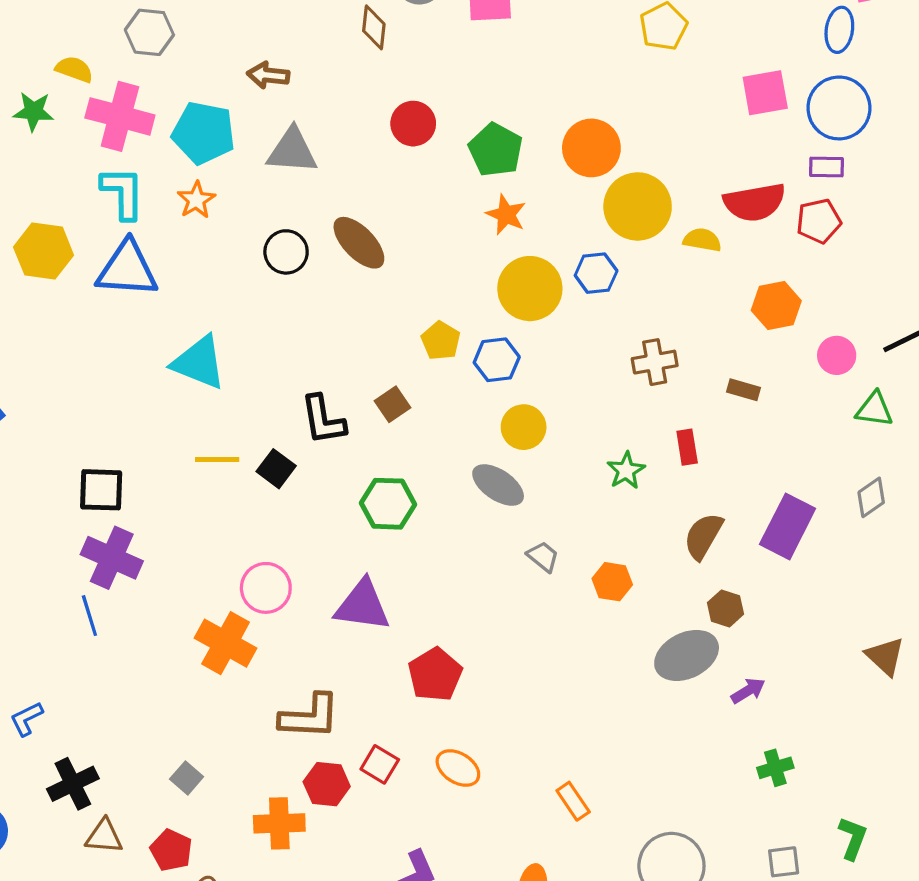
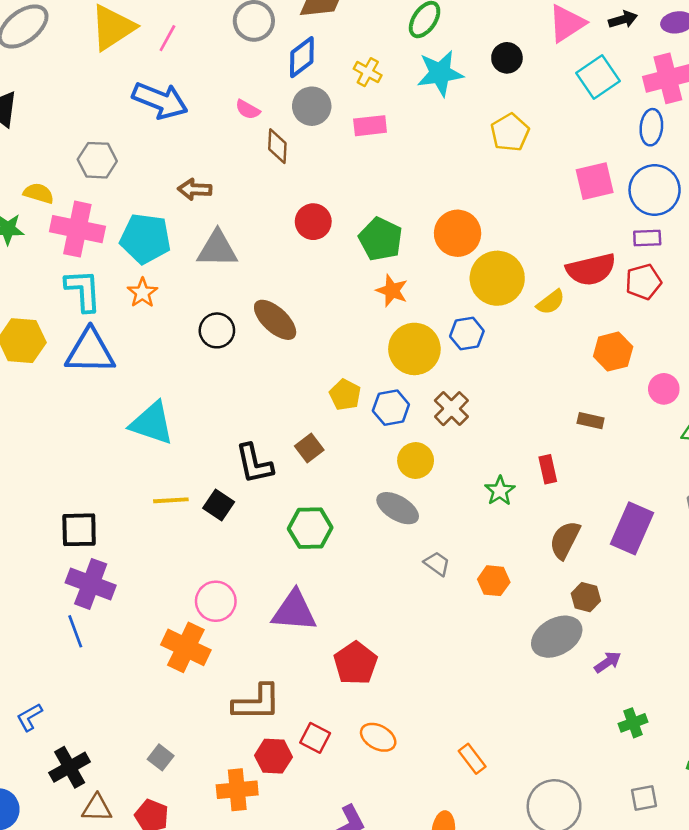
yellow semicircle: (702, 240) -> (551, 302), turned 136
brown cross: (655, 362) -> (451, 409), moved, turned -32

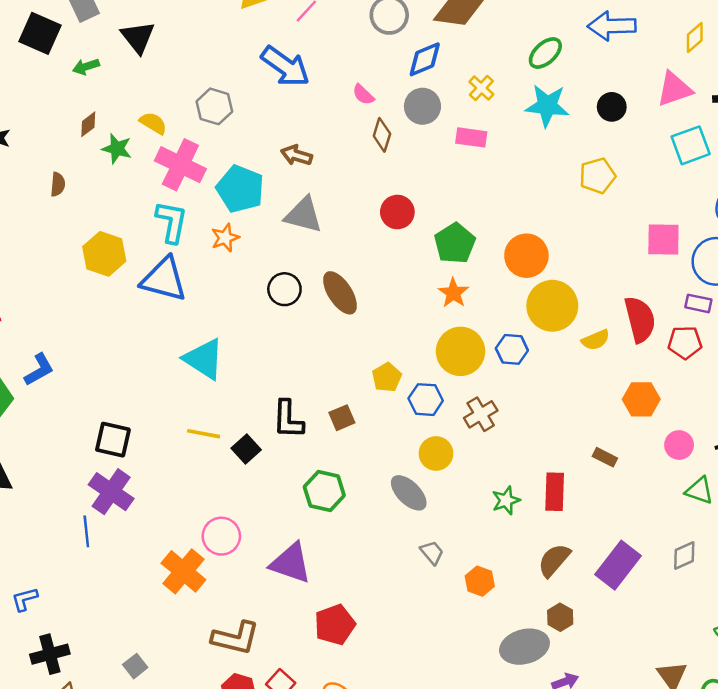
red semicircle: (591, 269) -> (640, 319), turned -105
red rectangle: (548, 469) -> (555, 492), size x1.4

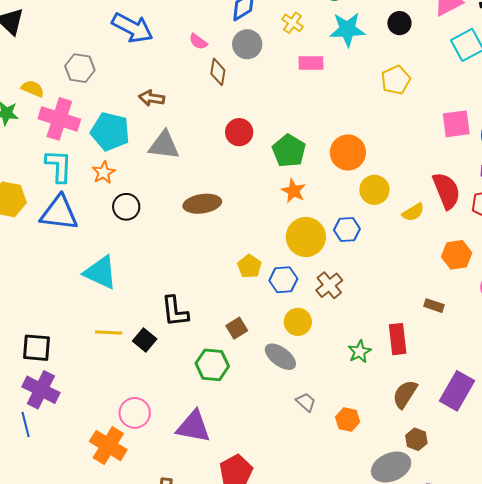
pink rectangle: (471, 137) -> (311, 63), moved
black circle: (284, 289) -> (126, 207), moved
brown ellipse: (340, 293) -> (202, 204), turned -57
yellow circle: (552, 306) -> (374, 190), size x0.7
brown square: (342, 418) -> (237, 328), moved

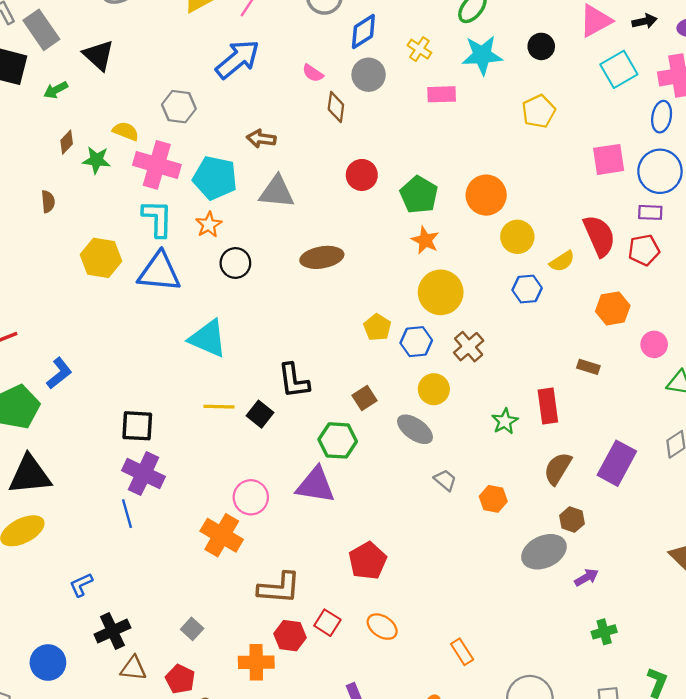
blue arrow: (132, 28) -> (237, 59), turned -66
blue hexagon: (347, 229) -> (527, 289), moved
purple triangle: (194, 427) -> (316, 485), moved

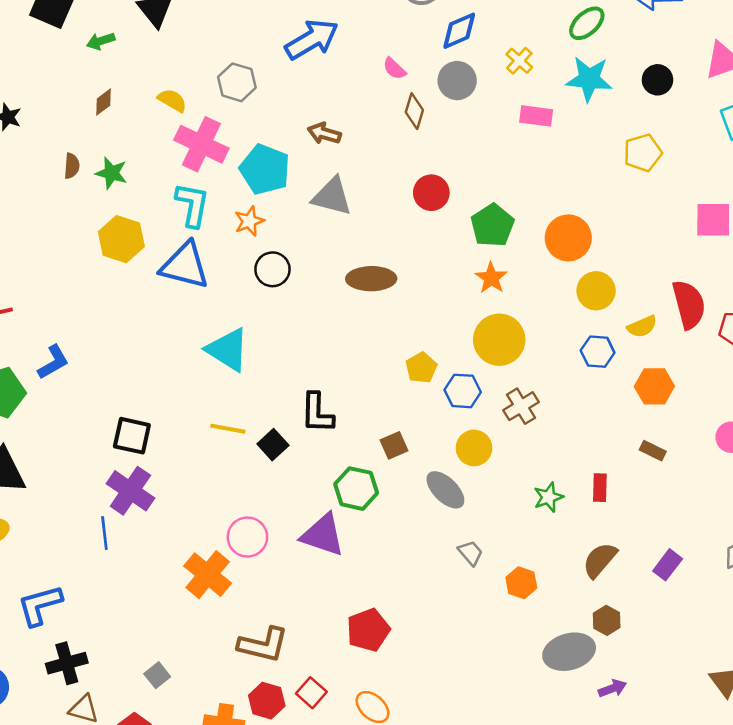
green star: (96, 160) -> (111, 173), moved
orange hexagon: (613, 308) -> (654, 386), moved
red rectangle: (548, 406) -> (600, 488), size x0.7
purple rectangle: (617, 463) -> (668, 565), size x0.6
blue L-shape: (81, 585) -> (40, 605), size x1.6

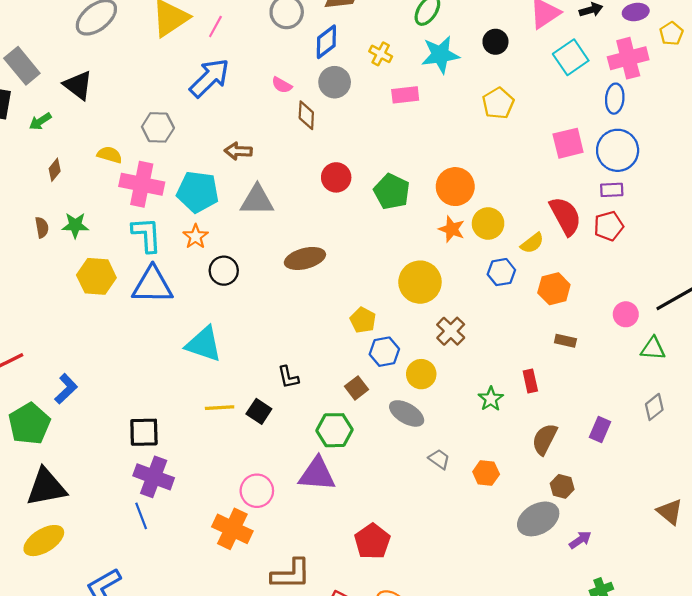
orange star: (491, 278) -> (452, 229), moved
blue hexagon: (463, 391) -> (384, 352), moved
black L-shape: (317, 413) -> (288, 377), size x0.7

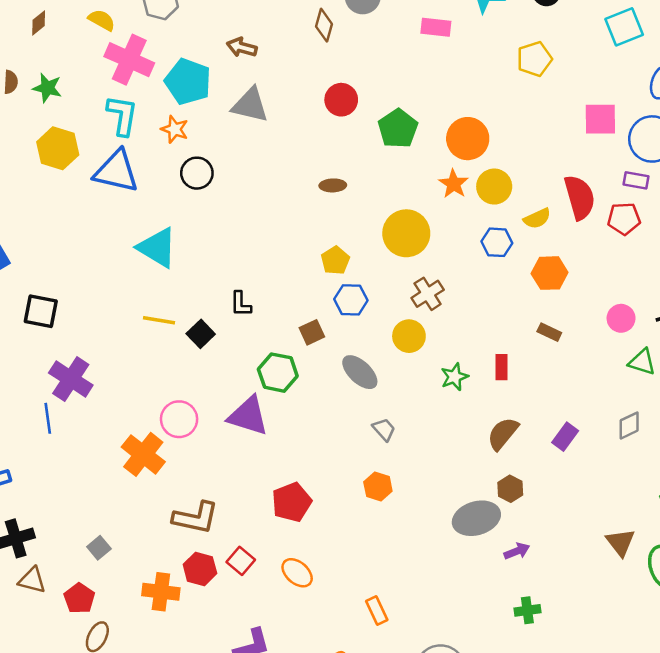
orange star: (196, 236) -> (175, 129), turned -30
brown ellipse: (305, 258) -> (333, 185), moved, size x0.6
yellow circle: (421, 374) -> (409, 336), moved
black square: (144, 432) -> (41, 311), moved
orange hexagon: (486, 473) -> (378, 487), moved

